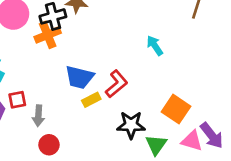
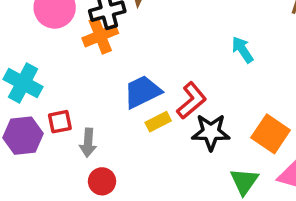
blue trapezoid: (79, 77) -> (142, 92), turned 140
black star: (131, 125) -> (211, 132), moved

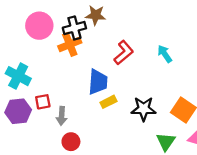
blue trapezoid: (142, 92) -> (98, 82), turned 120
red L-shape: (192, 101) -> (124, 53), moved

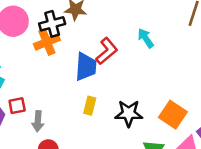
cyan arrow: (165, 54) -> (146, 38), moved
blue trapezoid: (98, 82) -> (86, 67), moved
yellow rectangle: (108, 102) -> (90, 106), turned -49

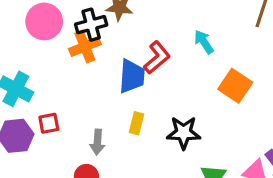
orange square: (173, 115) -> (235, 86), moved
gray arrow: (38, 121) -> (97, 142), moved

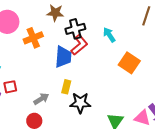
black cross: (91, 25) -> (75, 29), moved
black star: (184, 133) -> (80, 103), moved
gray arrow: (97, 142) -> (41, 99), turned -126

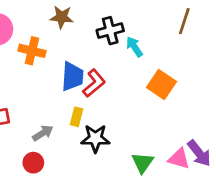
black cross: (75, 29) -> (110, 31), moved
orange cross: (33, 38) -> (32, 51), turned 36
red L-shape: (79, 45) -> (94, 83), moved

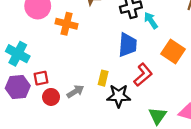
blue trapezoid: (72, 76) -> (128, 45), moved
red L-shape: (94, 83) -> (143, 75), moved
red circle: (33, 163) -> (51, 97), moved

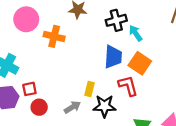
orange square: (173, 52) -> (140, 63), moved
red L-shape: (143, 75) -> (128, 86), turned -65
gray arrow: (75, 91) -> (72, 107), moved

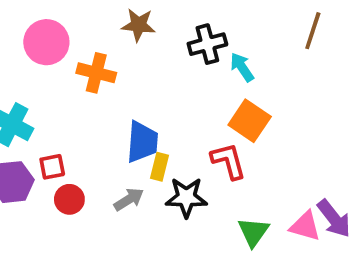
blue trapezoid: (113, 57) -> (142, 142), moved

